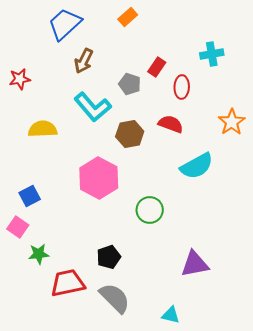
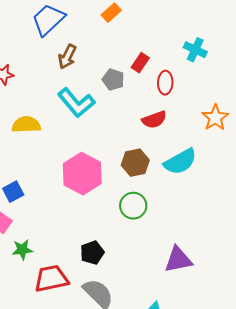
cyan cross: (212, 54) -> (195, 50), turned 35
red semicircle: (171, 124) -> (154, 120), turned 140
brown hexagon: (130, 134) -> (135, 163), moved

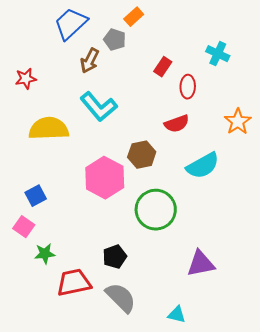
gray pentagon: (113, 80) -> (115, 40), moved
yellow semicircle: (26, 125) -> (49, 129), size x1.4
brown hexagon: (135, 163) -> (142, 155), moved
green circle: (133, 206) -> (156, 210), size x1.5

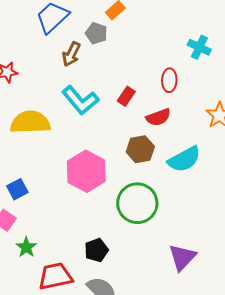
red rectangle: (163, 67) -> (126, 96), moved
brown hexagon: (142, 155) -> (140, 149), moved
green star: (45, 254) -> (26, 247), turned -30
purple triangle: (201, 264) -> (182, 257), turned -36

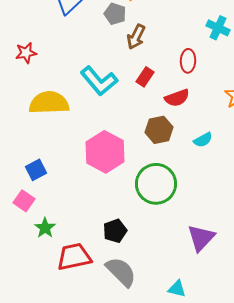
brown arrow: (71, 54) -> (136, 37), moved
cyan semicircle: (184, 159) -> (203, 140), size x0.6

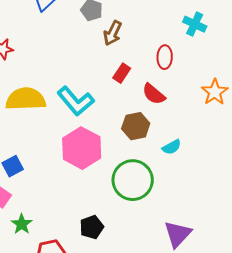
cyan L-shape: (99, 81) -> (76, 101), moved
red semicircle: (177, 98) -> (154, 94), turned 60
cyan semicircle: (203, 140) -> (172, 147), moved

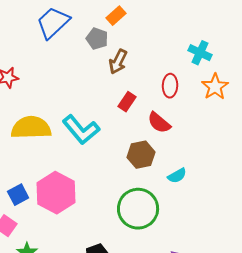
orange star: (215, 92) -> (215, 87), moved
pink hexagon: (82, 148) -> (56, 193), moved

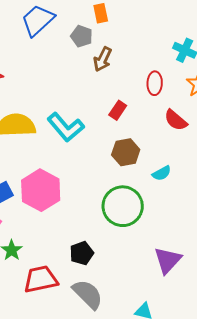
orange rectangle: (116, 16) -> (101, 13), turned -60
red rectangle: (127, 102) -> (118, 110), moved
red semicircle: (159, 123) -> (176, 120), moved

